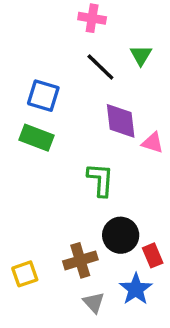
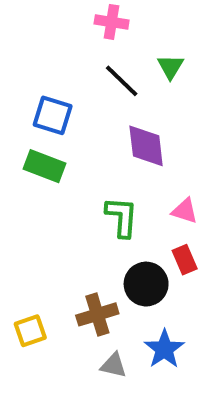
pink triangle: (153, 143) -> (185, 211), moved
red rectangle: (153, 255) -> (185, 260), moved
gray triangle: (94, 302) -> (114, 365), turned -35

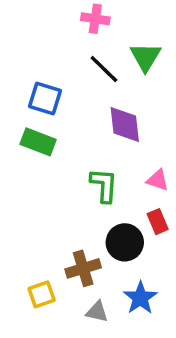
green triangle: (170, 67) -> (146, 57), size x1.4
yellow square: (30, 331) -> (42, 294), moved

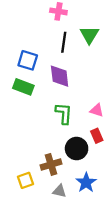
black line: (104, 69) -> (64, 42), turned 54
purple diamond: (125, 125) -> (60, 76), moved

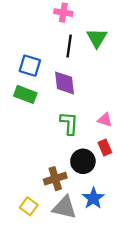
yellow square: (26, 180) -> (29, 206), moved, turned -35
gray triangle: (60, 191) -> (64, 207), size x1.6

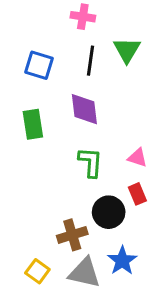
blue square: (30, 66) -> (39, 65), moved
green rectangle: (25, 94) -> (33, 124), turned 60

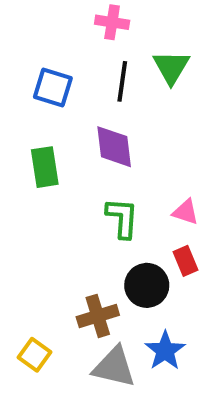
yellow square: (37, 271) -> (35, 355), moved

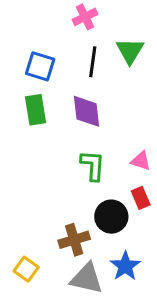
pink cross: (112, 22) -> (85, 17), turned -35
green rectangle: (45, 167) -> (35, 110), moved

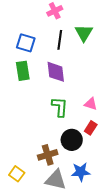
red rectangle: (141, 198) -> (91, 128), turned 56
blue star: (125, 266) -> (81, 172), turned 30

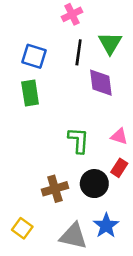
purple diamond: (56, 72) -> (101, 83), moved
brown cross: (48, 155) -> (55, 189), moved
blue star: (81, 172) -> (106, 226), turned -30

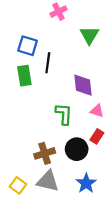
black line: (79, 52) -> (48, 63), moved
purple diamond: (101, 83) -> (83, 85), moved
gray triangle: (73, 236) -> (48, 181), moved

